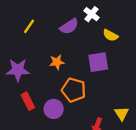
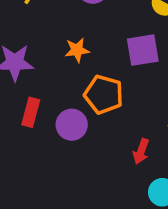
red rectangle: (28, 101) -> (31, 112), turned 42

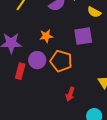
purple circle: (72, 125) -> (37, 60), moved
red arrow: (141, 151) -> (70, 94), moved

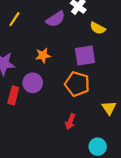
orange pentagon: (61, 61) -> (77, 84), moved

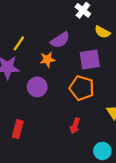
yellow line: (14, 19) -> (19, 43), moved
purple semicircle: (55, 19) -> (60, 40), moved
red rectangle: (13, 95) -> (18, 129), moved

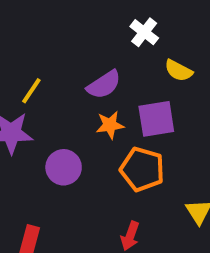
orange star: (47, 59) -> (110, 125), moved

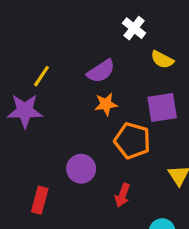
purple square: (156, 119) -> (162, 108), moved
purple circle: (64, 167) -> (81, 169), moved

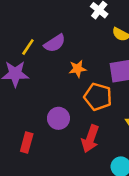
purple semicircle: (101, 71) -> (55, 43), moved
red arrow: (122, 195) -> (90, 139), size x1.5

